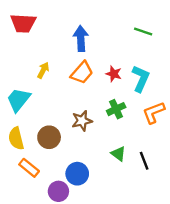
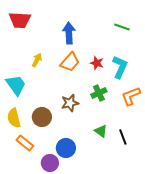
cyan trapezoid: (18, 100) -> (16, 85), turned 105

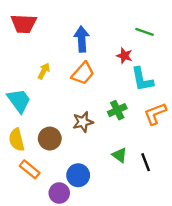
red star: (97, 63) -> (124, 56), moved
cyan L-shape: (120, 67) -> (142, 79), turned 145

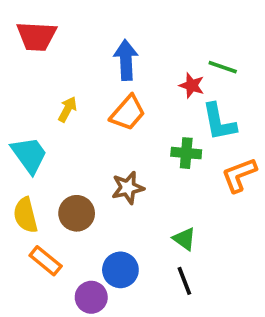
green line: (144, 32) -> (223, 67), moved
green cross: (117, 110) -> (186, 153), moved, turned 30
black line: (146, 162) -> (184, 281), moved

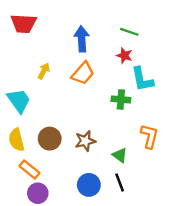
green line: (223, 67) -> (129, 32), moved
orange L-shape: (239, 175) -> (149, 136), moved, turned 125
brown star: (128, 188) -> (85, 141), moved
blue circle: (120, 270) -> (89, 185), moved
purple circle: (91, 297) -> (38, 193), moved

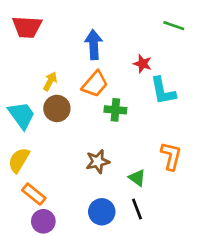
green line: (129, 32) -> (174, 26), moved
green cross: (121, 99) -> (115, 110), moved
brown circle: (50, 139) -> (57, 108), moved
yellow semicircle: (16, 140) -> (19, 160), turned 45

